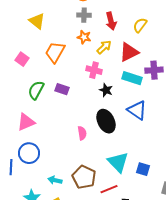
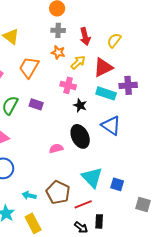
pink semicircle: (82, 133) -> (56, 148), turned -96

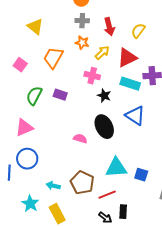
pink semicircle: (56, 148) -> (80, 139), turned 32
cyan triangle: (92, 177) -> (116, 168), turned -50

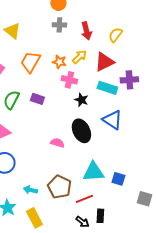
orange star: (82, 43) -> (59, 62), moved

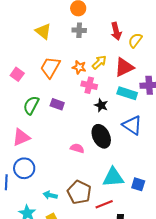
yellow triangle: (12, 31) -> (43, 31), moved
red arrow: (86, 31) -> (116, 31), moved

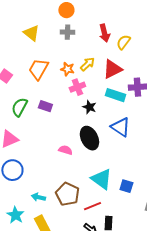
pink cross: (89, 85) -> (77, 87), turned -35
cyan triangle: (113, 177) -> (101, 179), turned 40

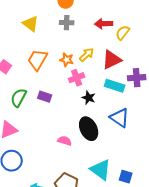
red arrow: (104, 33) -> (104, 24), turned 102

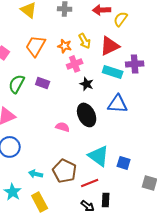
yellow arrow: (87, 55) -> (85, 41), turned 105
blue triangle: (120, 118) -> (118, 104), turned -30

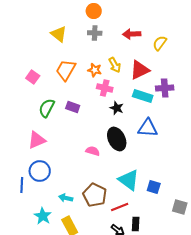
yellow semicircle: (121, 19) -> (160, 43), moved
pink cross: (75, 64) -> (105, 88), turned 35

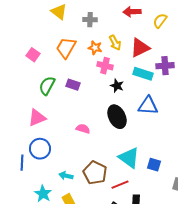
gray cross: (95, 33) -> (90, 20), moved
pink semicircle: (93, 151) -> (83, 129), moved

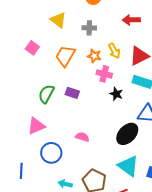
pink square: (33, 55) -> (32, 48), moved
black ellipse: (117, 117) -> (127, 134), moved, turned 70
blue circle: (40, 149) -> (51, 153), moved

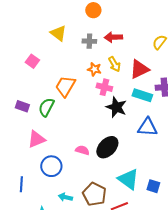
red arrow: (131, 20) -> (113, 37), moved
orange trapezoid: (65, 56) -> (65, 86), moved
purple rectangle: (72, 93) -> (22, 106), moved
black star: (116, 94) -> (116, 107), size x1.5
black ellipse: (127, 134) -> (107, 147), moved

